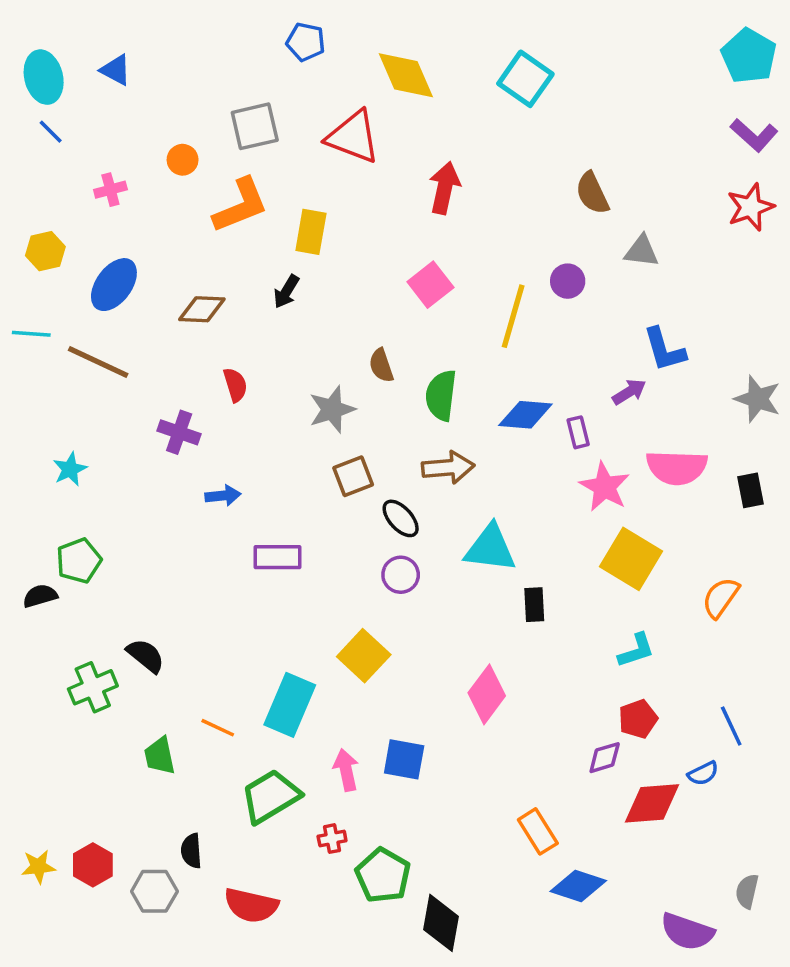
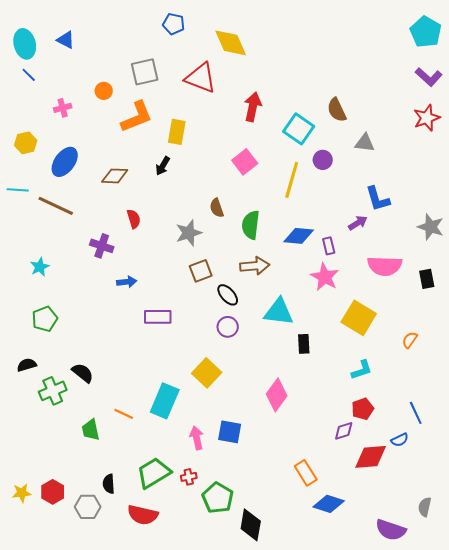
cyan square: (525, 79) -> (299, 129), moved
pink star: (605, 487) -> (325, 277), moved
black semicircle: (40, 596) -> (27, 365), moved
orange semicircle: (721, 598) -> (410, 340), size x0.7
green trapezoid: (270, 796) -> (154, 473), moved

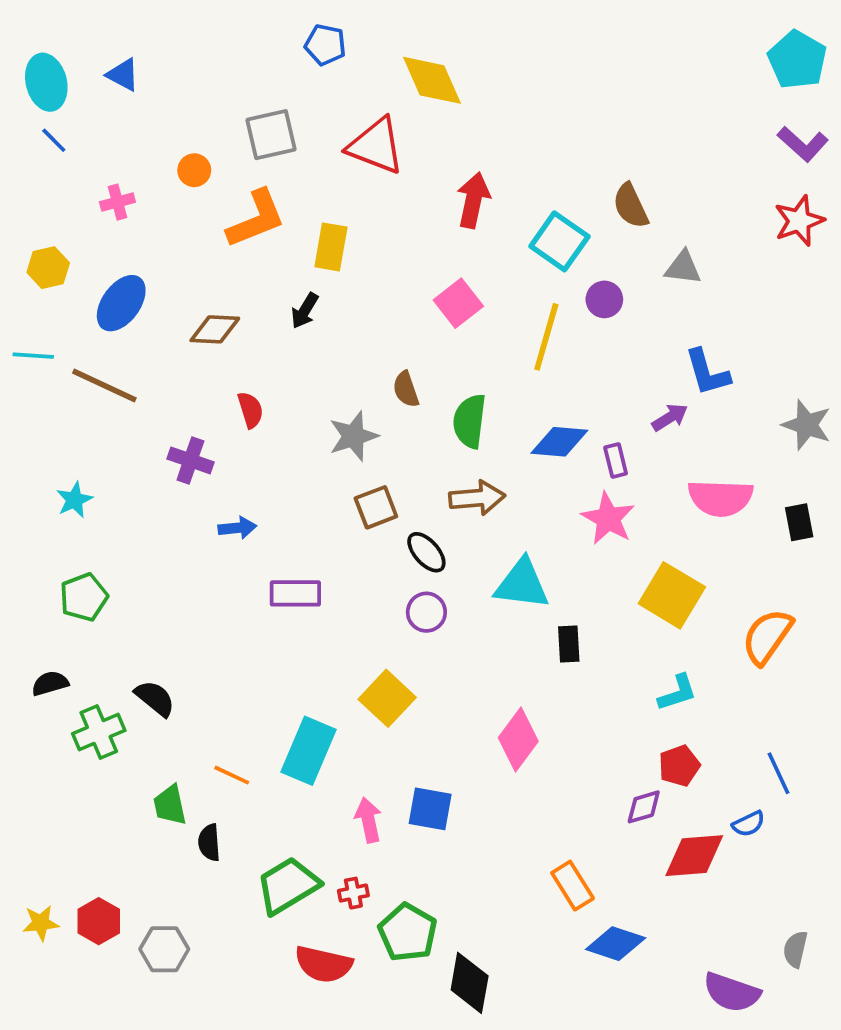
orange semicircle: (410, 340) -> (767, 637), size x1.8
black semicircle: (109, 484) -> (209, 842), moved
red semicircle: (143, 515) -> (323, 964), moved

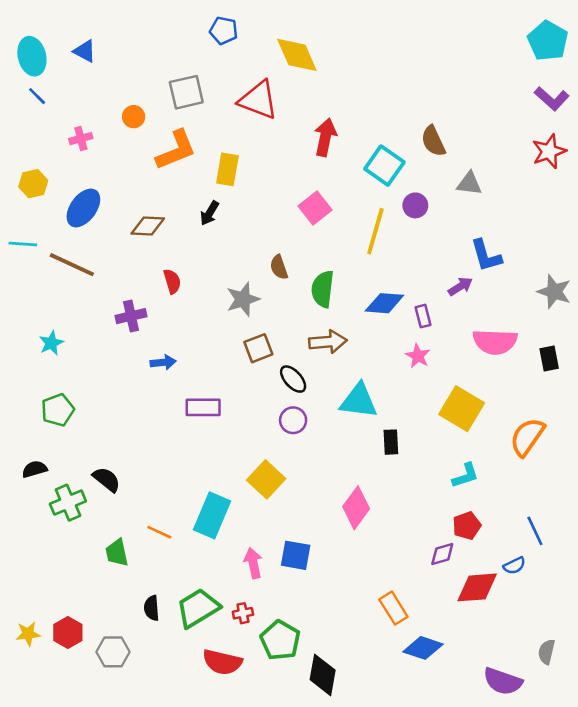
purple cross: (190, 460) -> (131, 316), turned -32
pink star: (608, 519) -> (418, 356), size x0.7
black semicircle: (209, 842) -> (152, 608), moved

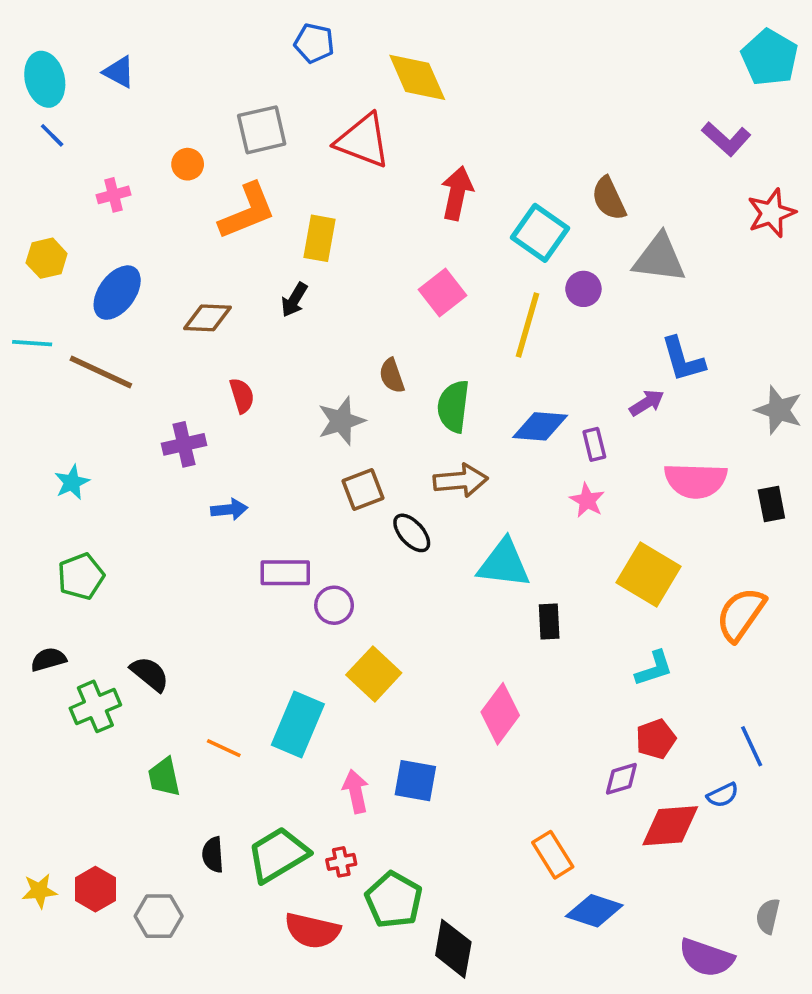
purple L-shape: (552, 99) -> (726, 139), moved
gray triangle: (469, 184) -> (659, 258), size x1.5
purple circle: (293, 420) -> (334, 605), moved

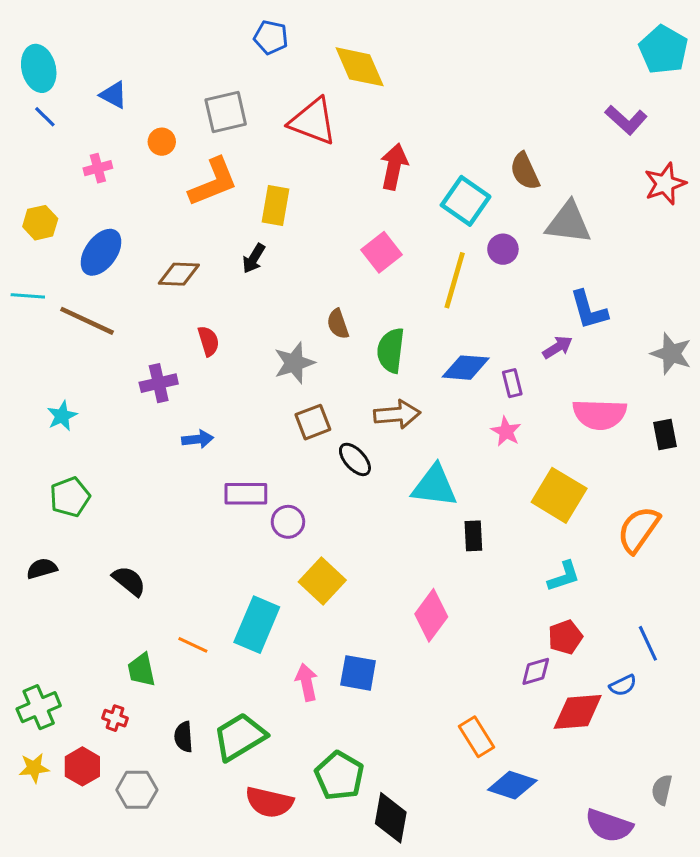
blue triangle: (119, 72) -> (113, 95), moved
green cross: (95, 706) -> (39, 707), moved
red cross: (341, 862) -> (115, 718), moved, turned 30

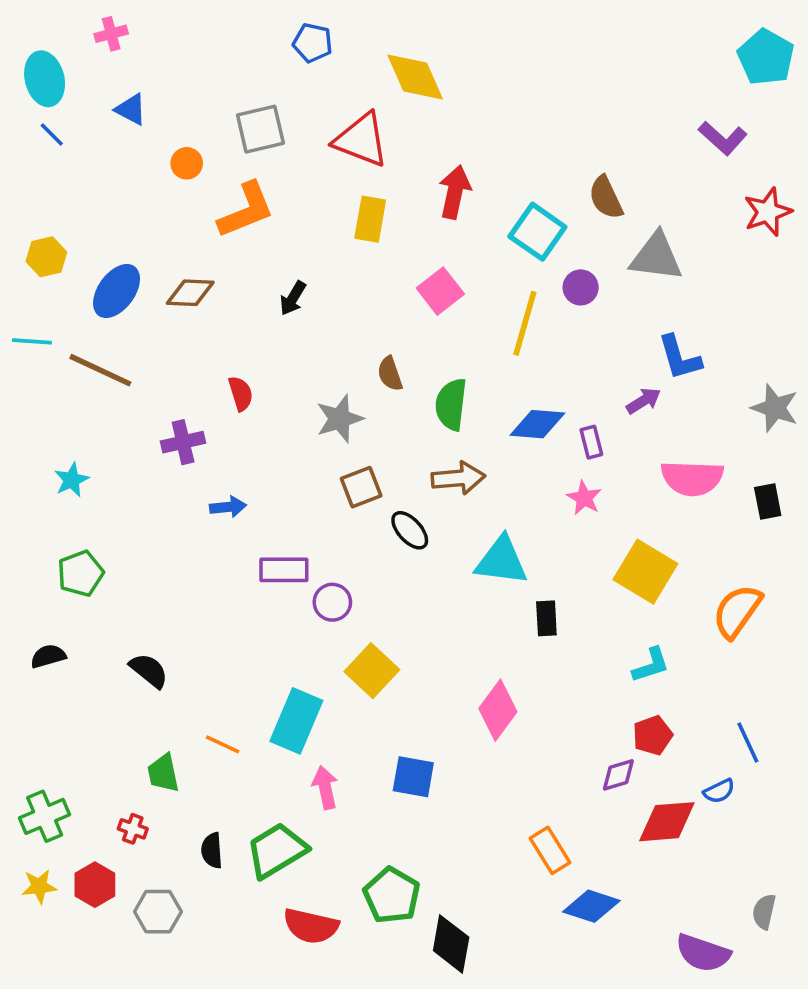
pink cross: (98, 168) -> (111, 34), moved
yellow rectangle: (275, 206) -> (370, 219), moved
brown diamond: (179, 274) -> (190, 293), moved
pink arrow: (307, 682) -> (325, 787), moved

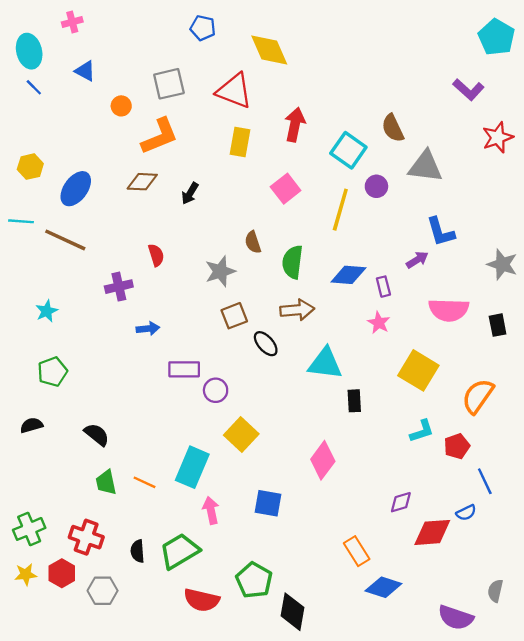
brown diamond: (190, 293) -> (142, 182), moved
red pentagon: (653, 735) -> (457, 446), moved
green trapezoid: (163, 773) -> (106, 482), moved
red cross: (133, 829) -> (86, 537), size x1.8

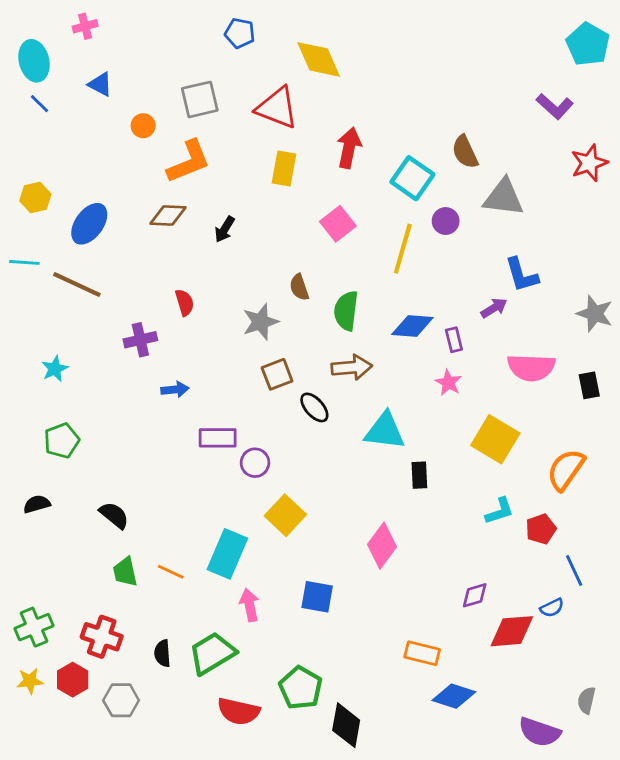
orange rectangle: (357, 551) -> (422, 653), turned -44

